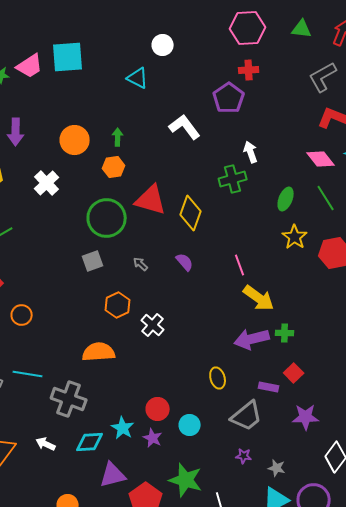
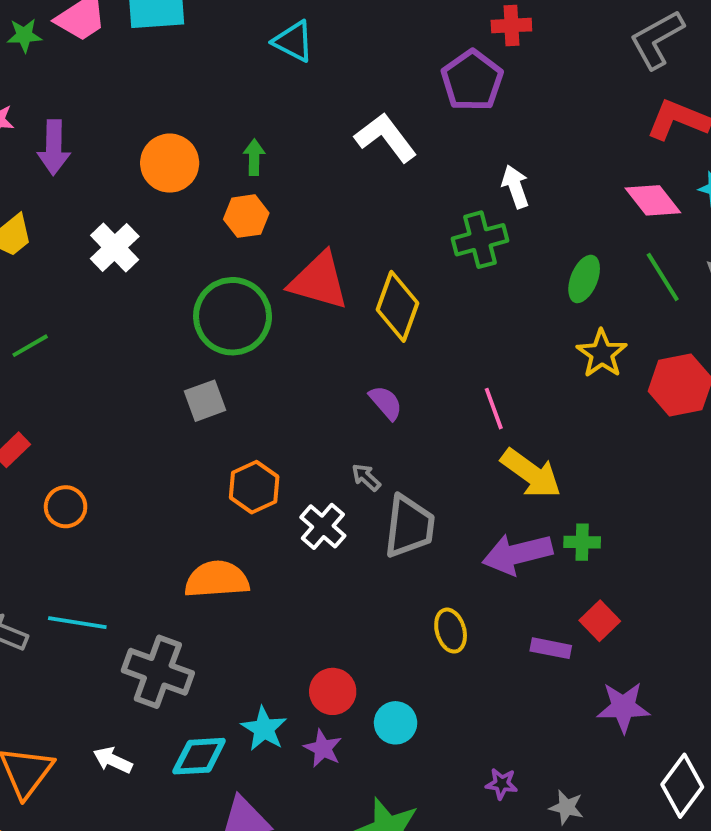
gray arrow: (141, 264) -> (366, 477), moved
gray trapezoid: (247, 416) -> (409, 526), moved, turned -44

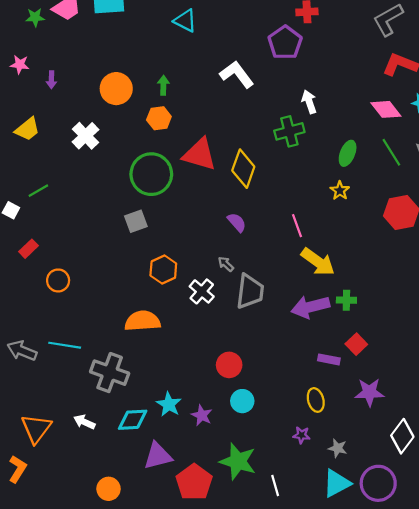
purple arrow: (54, 147) -> (51, 80), size x0.6
yellow star: (602, 354) -> (340, 191), moved, size x0.7
yellow ellipse: (451, 631) -> (316, 400), moved
red circle: (333, 691) -> (229, 365), moved

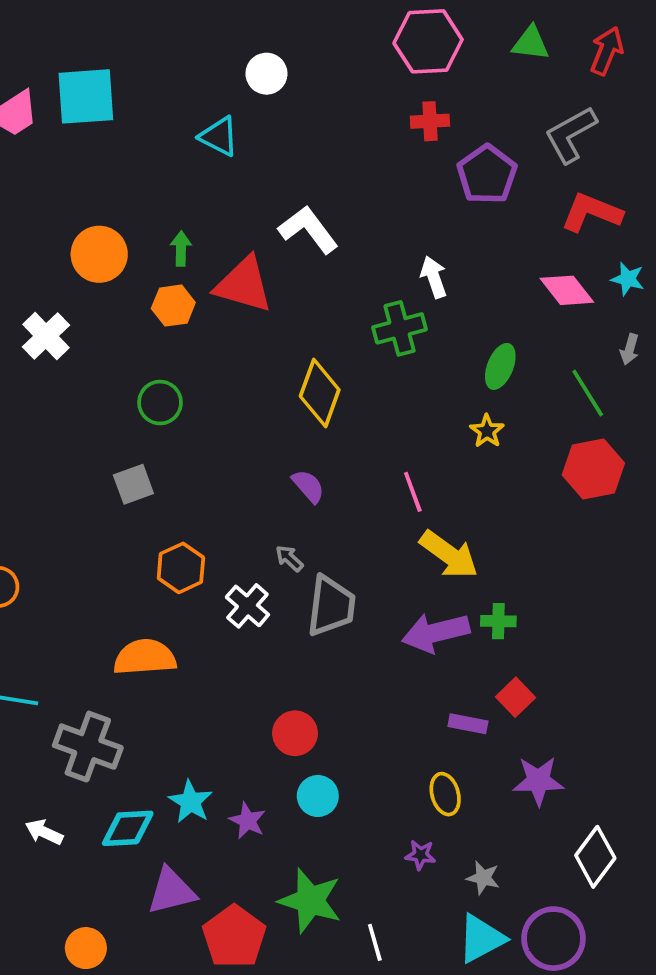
purple pentagon: (285, 43) -> (487, 174), moved
green line: (391, 152) -> (588, 393), moved
red triangle: (200, 154) -> (244, 285), moved
green circle: (151, 174) -> (160, 403), size x0.6

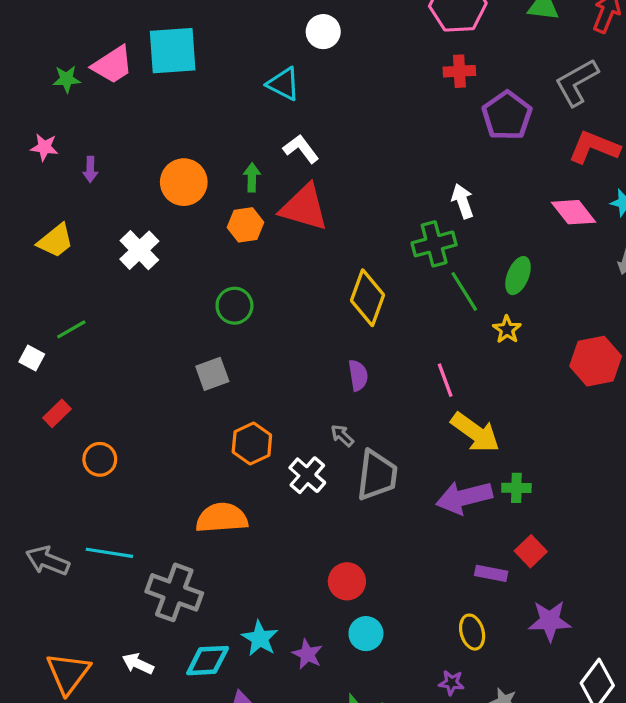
white L-shape: (308, 230) -> (301, 149), moved, size x0.7
green line: (588, 393) -> (464, 291), moved
purple semicircle: (308, 486) -> (358, 375), turned 32

